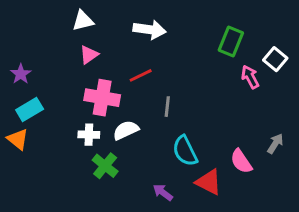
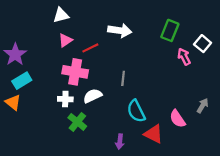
white arrow: (149, 30) -> (120, 30), moved
purple star: (21, 74) -> (15, 54), size x1.5
red line: (141, 75) -> (90, 48), moved
purple arrow: (163, 192) -> (120, 142), turned -120

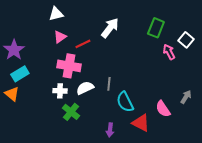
white arrow: (120, 30) -> (110, 28), turned -60
gray line: (123, 78) -> (109, 84), moved

